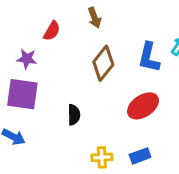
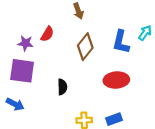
red semicircle: (52, 31) -> (47, 34), moved
red ellipse: (143, 106) -> (116, 80), turned 30

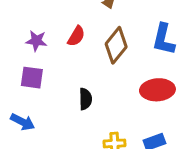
red semicircle: (47, 34) -> (76, 36), moved
purple square: (22, 71) -> (32, 78), size x0.7

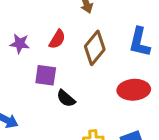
purple square: (32, 78) -> (46, 75), moved
black semicircle: (85, 99) -> (66, 98), turned 132

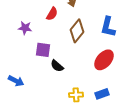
red semicircle: (57, 39) -> (52, 14), moved
red ellipse: (134, 90) -> (104, 60), turned -45

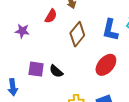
purple square: (43, 50) -> (36, 69), moved
blue arrow: (16, 81) -> (13, 87), turned 56

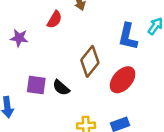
brown diamond: (77, 34) -> (90, 61), moved

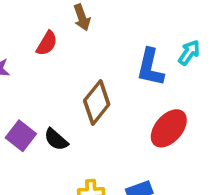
red ellipse: (123, 80) -> (169, 128), moved
purple square: (36, 85) -> (21, 136), turned 30

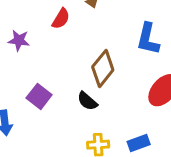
black semicircle: (56, 139) -> (87, 101), moved

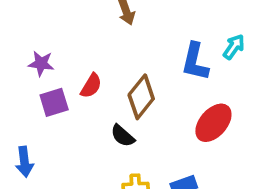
red semicircle: (61, 19) -> (91, 86), moved
purple square: (39, 96) -> (54, 102), moved, turned 35

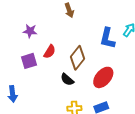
purple star: (41, 63) -> (30, 31), moved
red ellipse: (213, 123) -> (103, 77), moved

